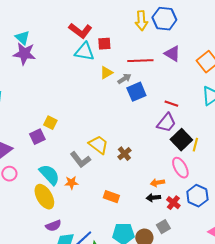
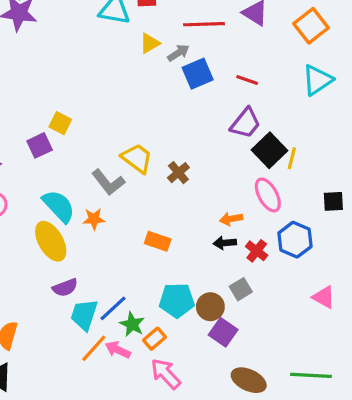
red line: (171, 104) -> (247, 80), moved

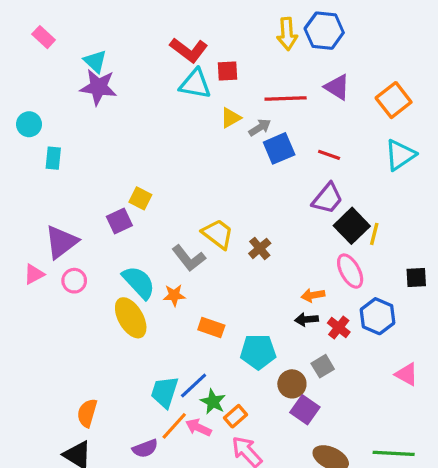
orange rectangle: (158, 241) -> (211, 327), moved
purple semicircle: (65, 288) -> (145, 448), moved
cyan pentagon: (177, 300) -> (258, 352), moved

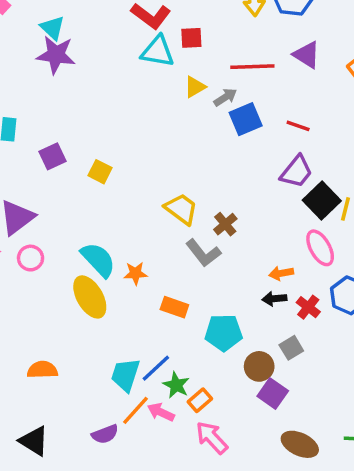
purple square: (119, 221) -> (53, 156), moved
gray L-shape: (189, 258) -> (203, 253), moved
orange semicircle: (87, 413) -> (42, 370), moved, turned 72

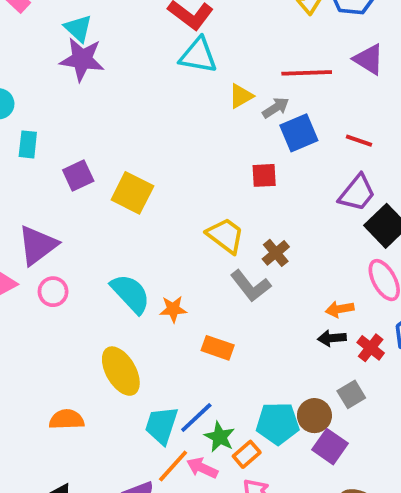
red square: (191, 38) -> (264, 175), moved
yellow square: (100, 172) -> (132, 193), size x1.5
yellow ellipse: (90, 297) -> (121, 371), moved
cyan pentagon: (224, 333) -> (278, 423), moved

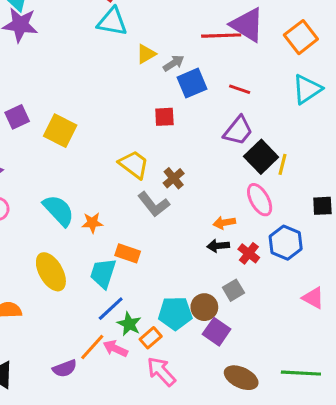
purple triangle: (369, 59) -> (247, 25), size x1.4
red line: (307, 73) -> (221, 36), moved
cyan trapezoid: (161, 425) -> (103, 273), moved

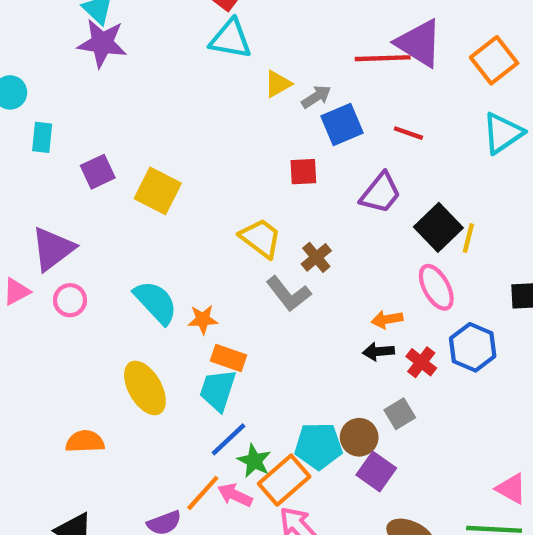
purple trapezoid: (238, 131) -> (381, 193), moved
orange rectangle: (128, 253) -> (228, 358), moved
pink triangle: (313, 298) -> (511, 489), moved
orange rectangle: (151, 338) -> (284, 480), size x1.6

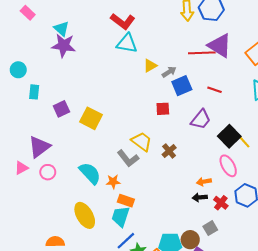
yellow line: (468, 238) -> (244, 142), turned -56
gray L-shape: (288, 294) -> (128, 158), moved

